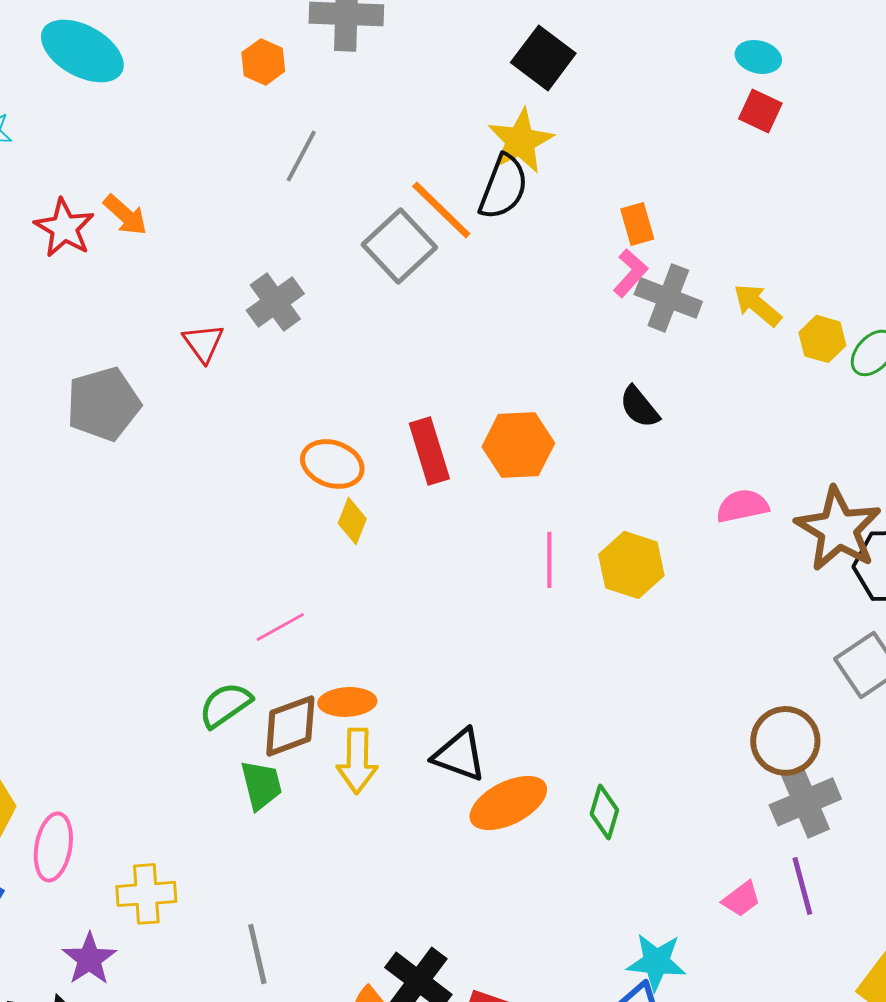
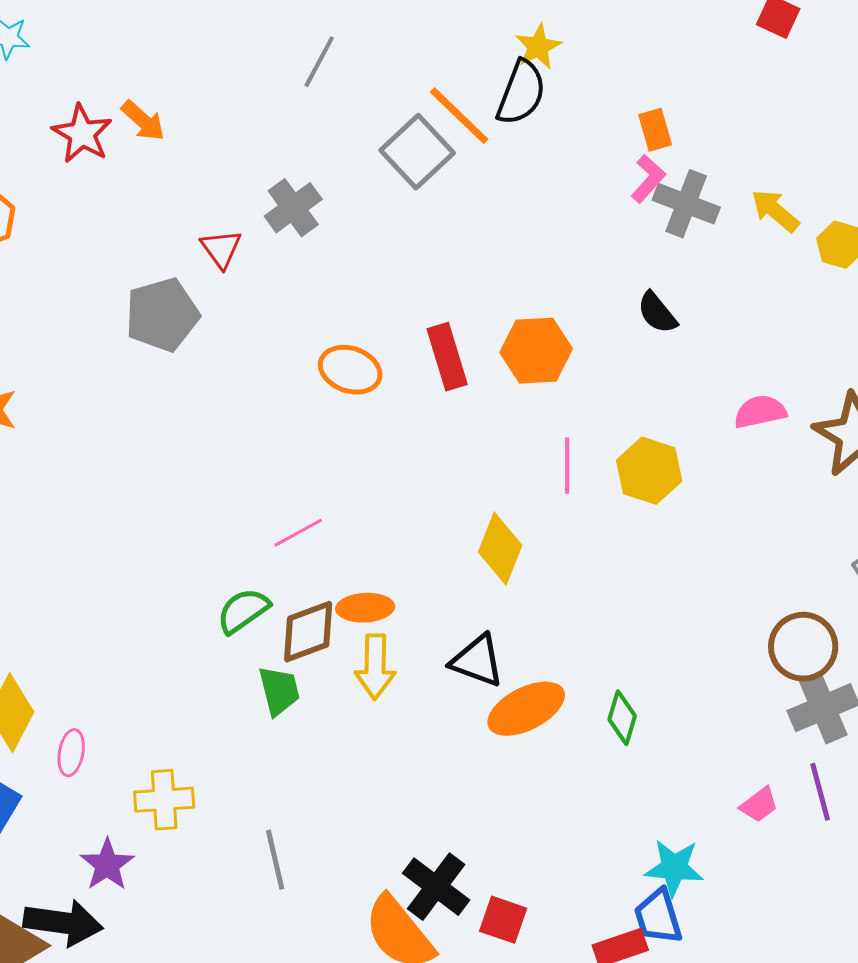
yellow star: (520, 141) -> (538, 47), size x0.7
gray pentagon: (103, 404) -> (162, 315), moved
yellow diamond: (352, 521) -> (500, 549), moved, size x1.5
pink ellipse: (53, 847) -> (71, 753), size x0.7

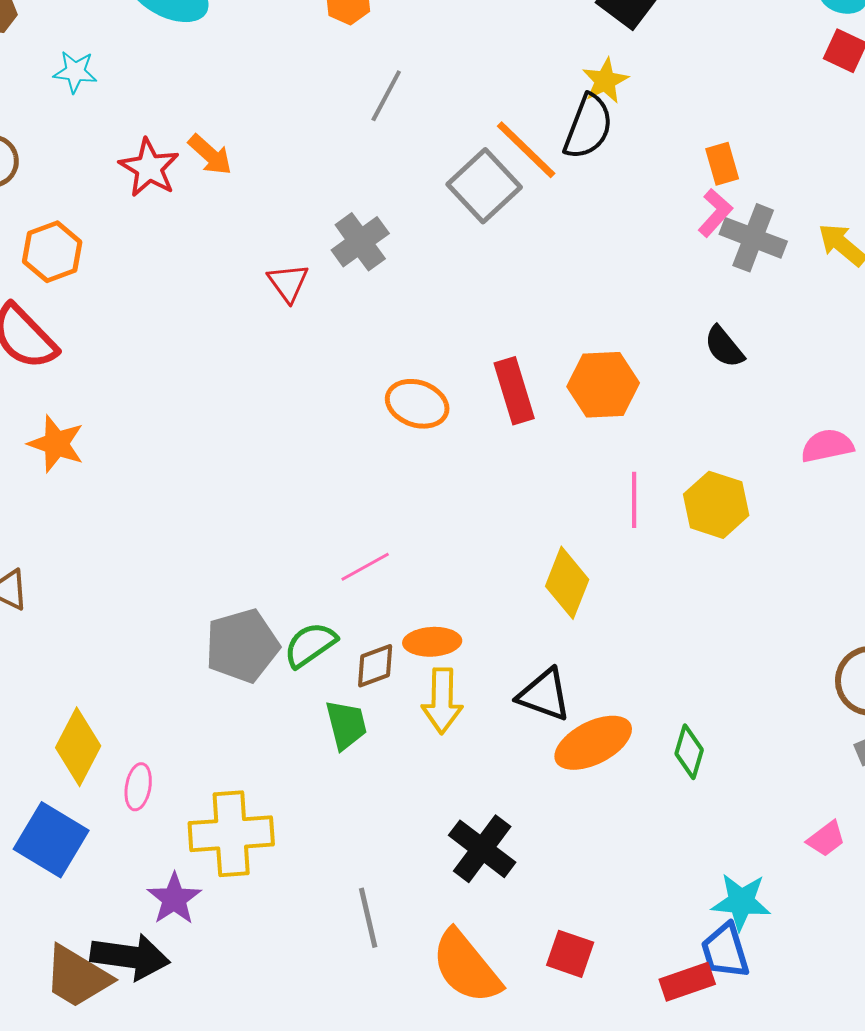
gray pentagon: (162, 315) -> (242, 646), moved
brown diamond: (308, 632) -> (375, 666), size x0.7
yellow cross: (164, 800) -> (231, 834), size x1.4
gray line: (275, 860) -> (368, 918), moved
black cross: (436, 887) -> (482, 849), moved

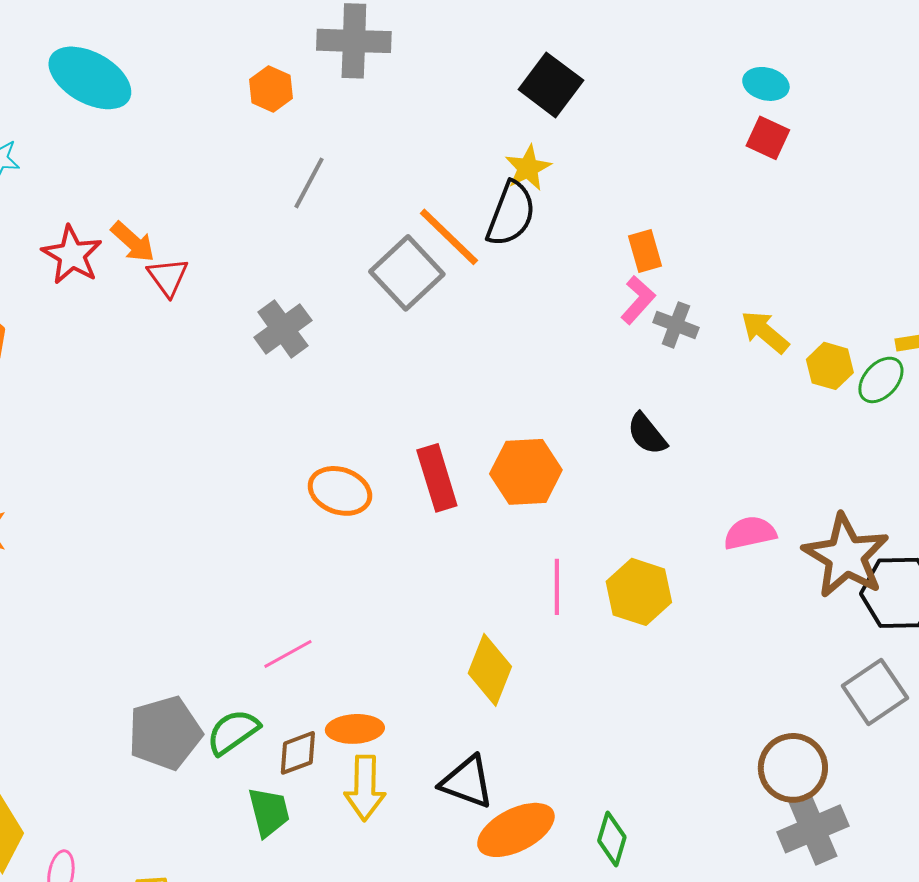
gray cross: (753, 238) -> (676, 325), size x0.7
red triangle: (288, 283) -> (168, 277), moved

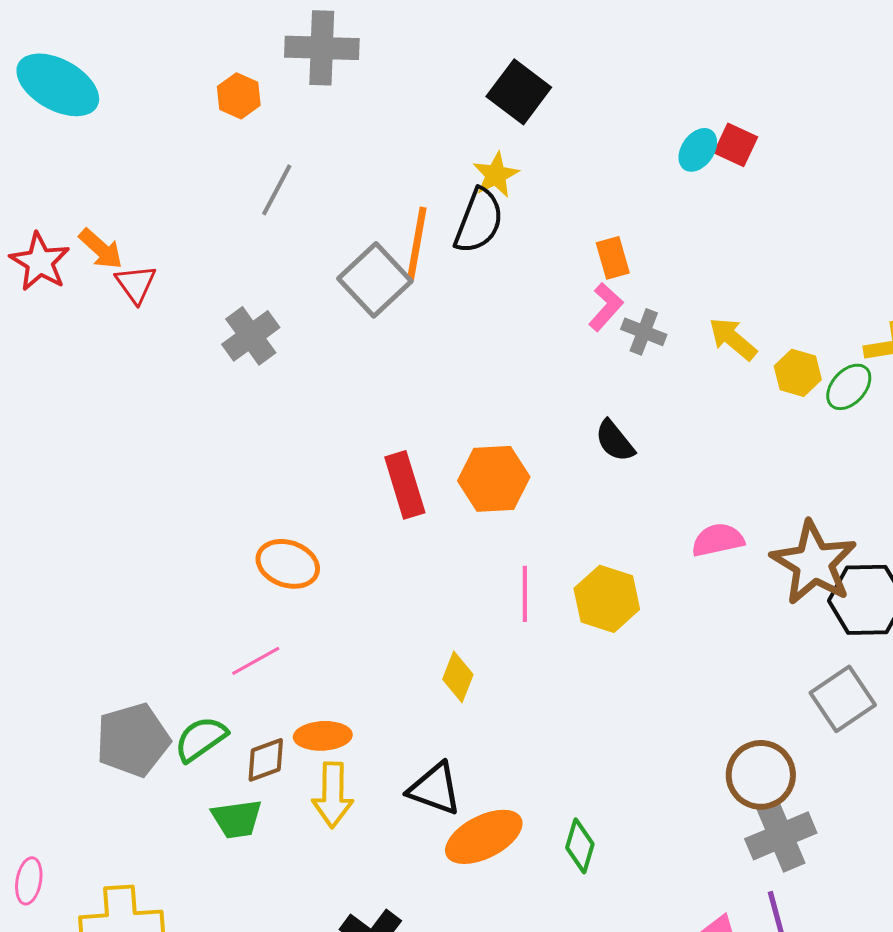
cyan ellipse: (766, 84) -> (698, 150), moved, turned -69
orange line: (449, 237) -> (417, 244), turned 56
orange ellipse: (340, 491) -> (288, 564), moved
yellow diamond: (490, 670) -> (458, 677), size x0.7
green trapezoid: (269, 812) -> (237, 819), turned 96

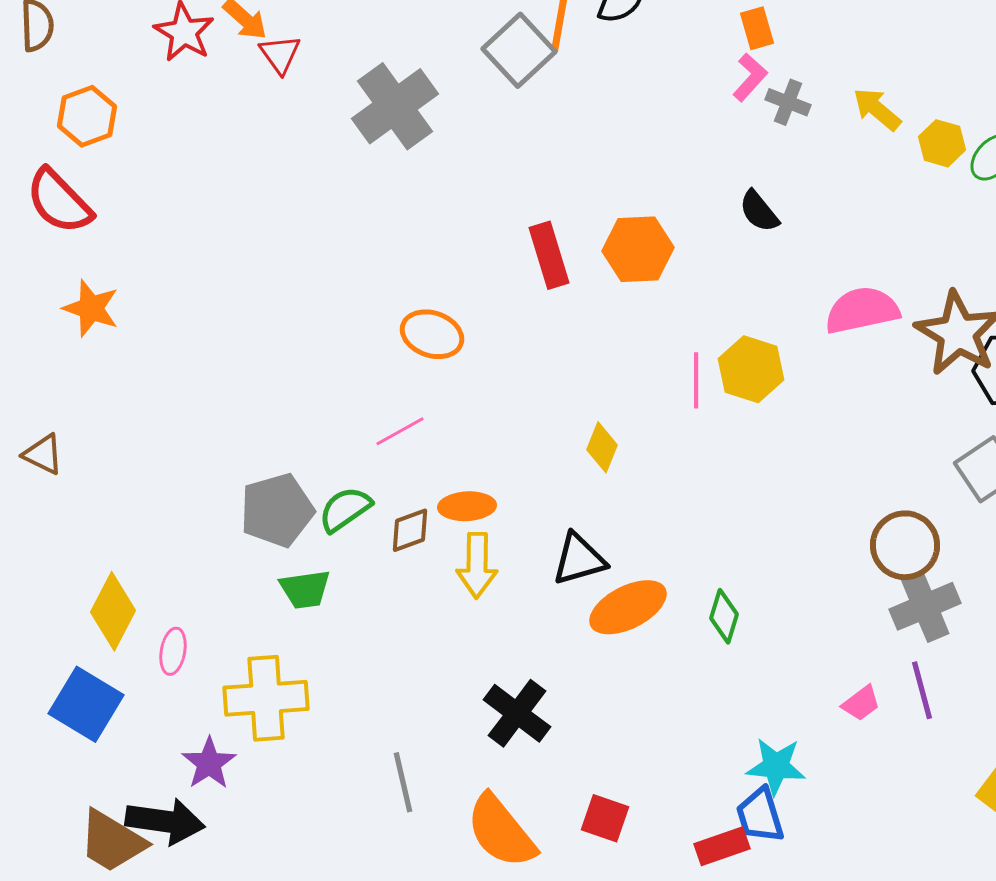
gray cross: (251, 336) -> (395, 106), size x1.5
pink semicircle: (718, 540) -> (862, 310), size x1.4
pink line: (525, 594) -> (696, 380), moved
black triangle: (435, 789) -> (579, 559), turned -36
green trapezoid: (237, 819) -> (305, 589), moved

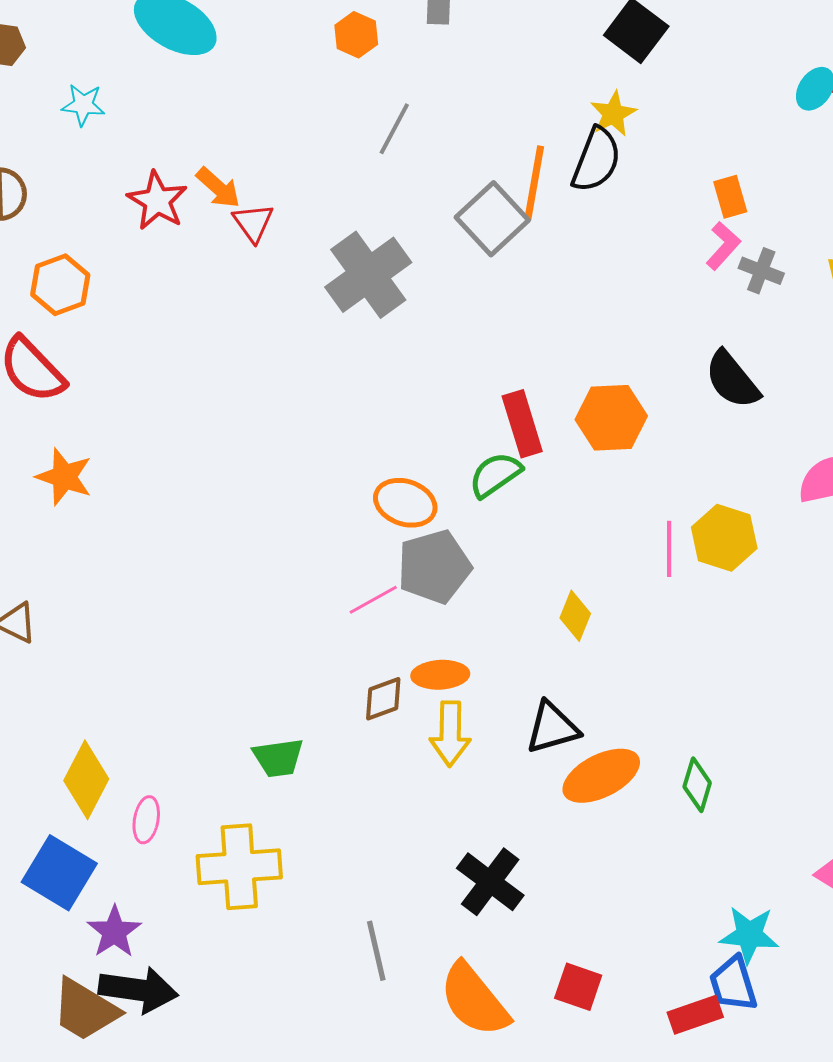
black semicircle: (759, 211) -> (732, 380), size x1.4
green semicircle: (345, 509) -> (495, 475), moved
gray pentagon: (277, 510) -> (434, 567), moved
purple star: (209, 763) -> (114, 932), moved

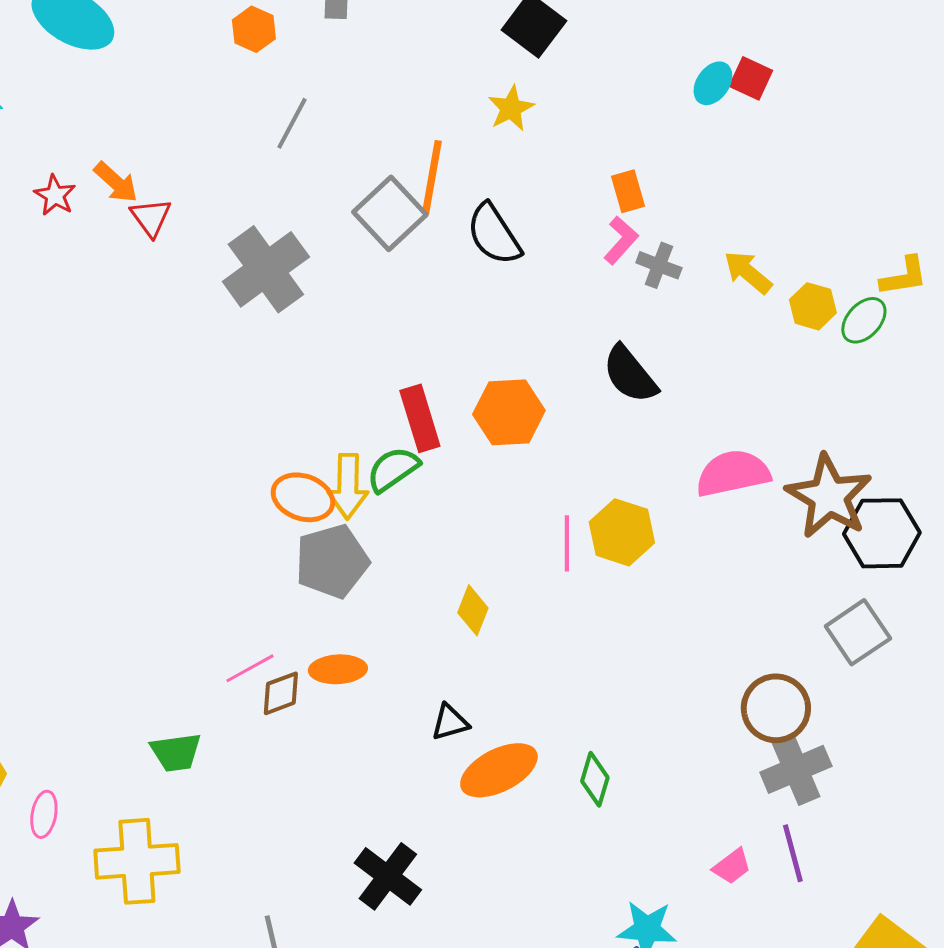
black semicircle: (596, 160) -> (494, 234), moved, turned 126
red star: (157, 201) -> (55, 195), size x0.7
pink line: (373, 600) -> (250, 668), moved
black triangle: (552, 728) -> (450, 722), size x0.7
yellow arrow: (450, 734) -> (348, 486), moved

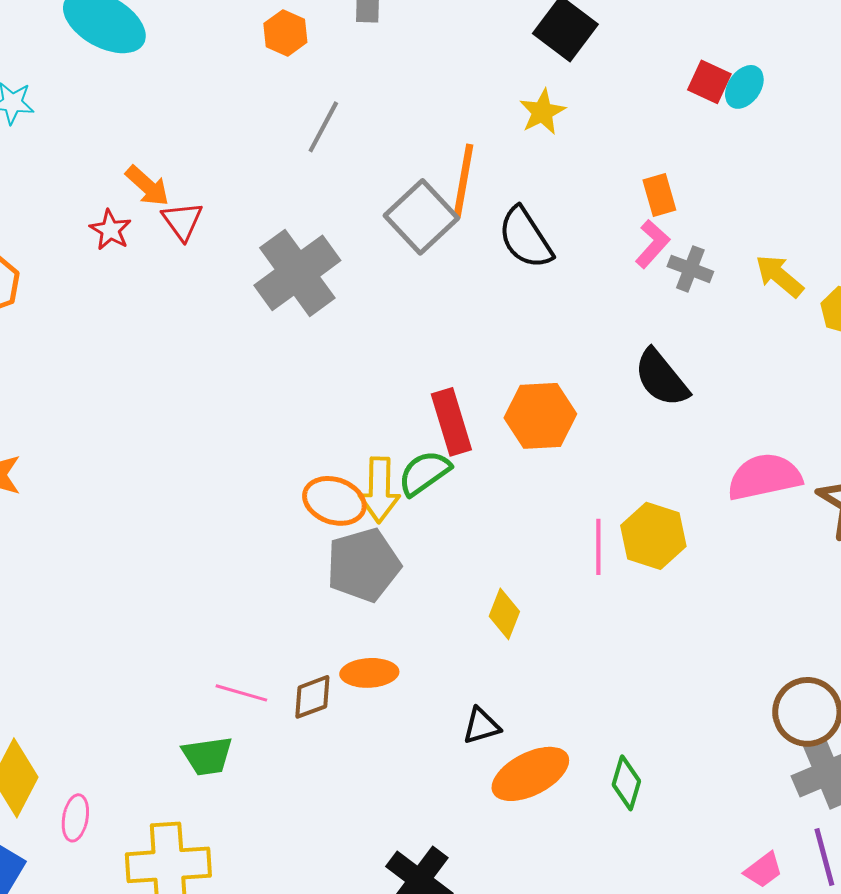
red square: (751, 78) -> (709, 82), moved
red star: (55, 195) -> (110, 230), moved
pink line: (250, 668) -> (241, 693), moved, turned 45

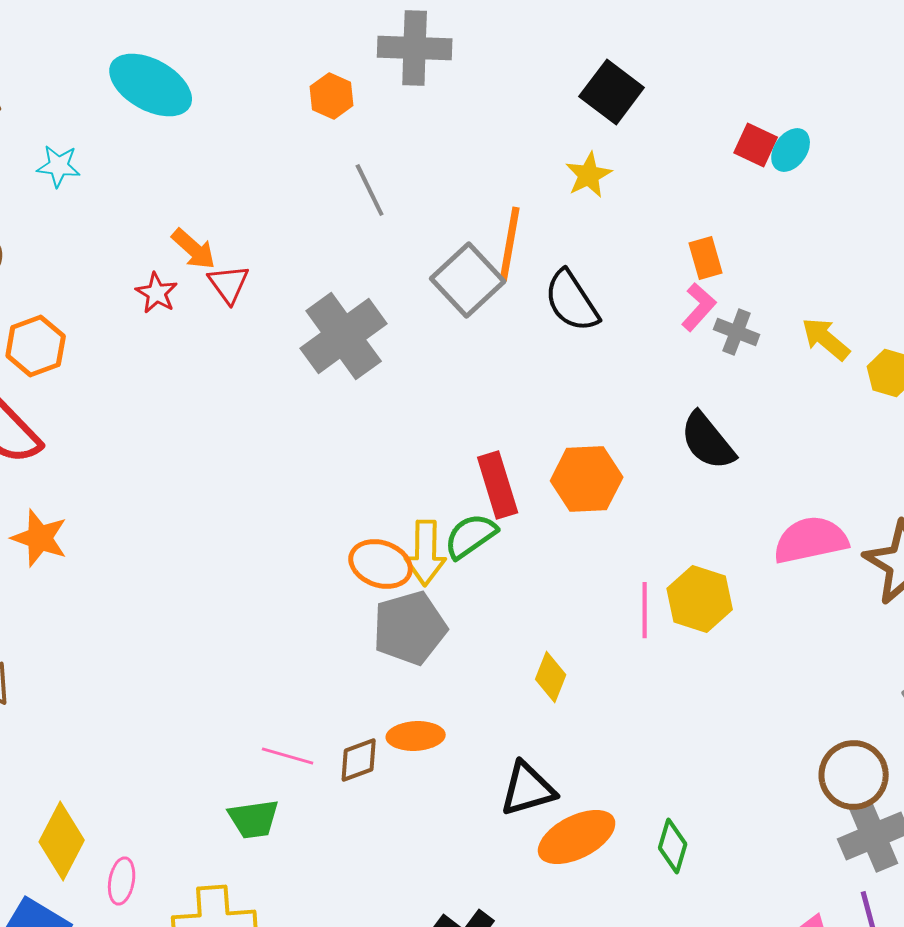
gray line: (323, 127) -> (370, 190), turned -54
black triangle: (481, 726) -> (528, 789), size x1.5

